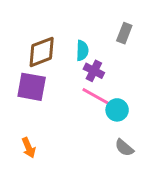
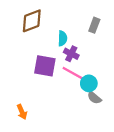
brown diamond: (42, 52) -> (32, 21), moved
purple square: (32, 87) -> (45, 66), moved
gray semicircle: (124, 148) -> (94, 98), moved

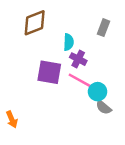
orange arrow: (22, 112) -> (12, 119), moved

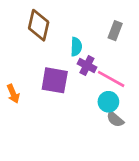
brown diamond: (35, 23) -> (39, 25), turned -56
pink line: (81, 81) -> (111, 79), moved
orange arrow: (12, 119) -> (13, 94), moved

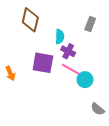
pink line: (111, 79) -> (72, 70), moved
gray semicircle: (115, 119) -> (98, 109), moved

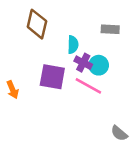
gray rectangle: (90, 24) -> (110, 29), turned 72
cyan circle: (85, 80) -> (99, 65), moved

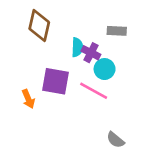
purple cross: (83, 63) -> (91, 53), moved
orange arrow: (13, 90) -> (28, 99), moved
gray semicircle: (119, 133) -> (115, 140), moved

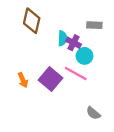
purple square: (56, 81) -> (50, 79), moved, turned 30

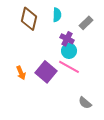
gray rectangle: (94, 25) -> (86, 23), turned -48
cyan semicircle: (62, 38) -> (57, 15), moved
cyan circle: (84, 56) -> (69, 51), moved

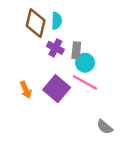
cyan semicircle: (57, 15) -> (57, 21), moved
gray rectangle: (86, 23) -> (76, 50), moved, turned -40
purple cross: (67, 39) -> (55, 48), moved

